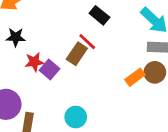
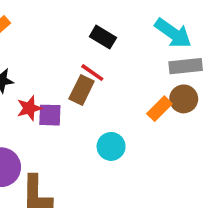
purple square: (49, 70) -> (50, 115), turned -30
cyan circle: (76, 117) -> (111, 146), moved

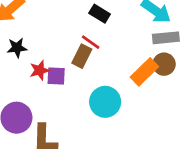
orange rectangle: (159, 109) -> (144, 72), size x1.4
cyan circle: (111, 146) -> (105, 102), size x1.4

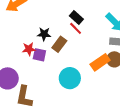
red line: (91, 42) -> (76, 28), moved
black star: (17, 48) -> (44, 34), moved

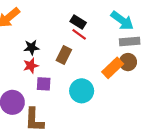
black star: (44, 34) -> (32, 47), moved
purple square: (39, 55) -> (44, 84), moved

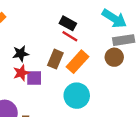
brown circle: (128, 62) -> (114, 57), moved
orange rectangle: (113, 68) -> (77, 62), moved
purple square: (44, 84) -> (34, 78), moved

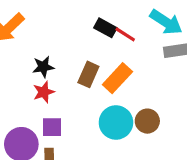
red line: (70, 36) -> (125, 34), moved
brown circle: (114, 57) -> (147, 121), moved
purple square: (34, 78) -> (52, 127), moved

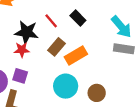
red line: (125, 34) -> (51, 21), moved
black star: (43, 67) -> (27, 32), size x1.5
brown circle: (147, 121) -> (97, 93), moved

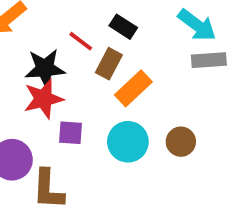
brown rectangle: (57, 47) -> (109, 64), moved
red star: (22, 50) -> (43, 99), size x1.5
purple square: (20, 76) -> (70, 133), moved

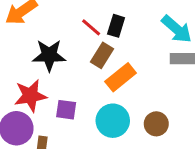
black rectangle: (123, 27) -> (116, 26), turned 70
red line: (81, 41) -> (91, 27), moved
red star: (43, 99) -> (30, 96), moved

